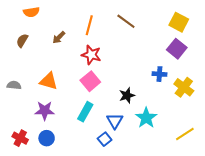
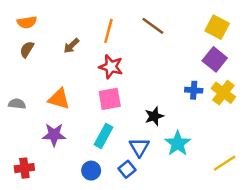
orange semicircle: (31, 12) -> (27, 22), moved
pink square: (90, 81) -> (110, 99), turned 30
yellow cross: (184, 87) -> (223, 93), moved
red cross: (20, 138) -> (24, 168), turned -35
blue circle: (47, 138) -> (91, 171), moved

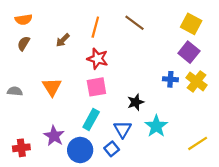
orange triangle: (59, 99) -> (52, 87), turned 42
purple star: (54, 135) -> (54, 136), moved, turned 30
blue circle: (91, 171) -> (80, 150), size x1.5

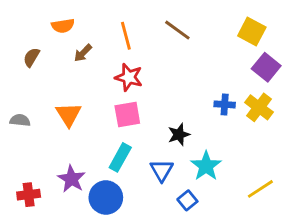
orange semicircle: (24, 19) -> (63, 26), moved
orange line: (95, 27) -> (126, 36), turned -30
purple square: (189, 52) -> (266, 67), moved
blue square: (112, 149) -> (187, 200), moved

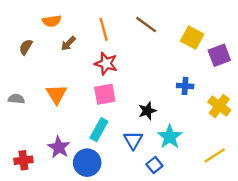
yellow square: (252, 31) -> (192, 38), moved
purple square: (266, 67) -> (219, 55), turned 30
yellow cross: (259, 107) -> (219, 106), moved

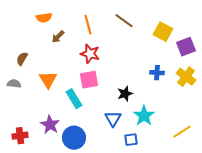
brown semicircle: (26, 47) -> (22, 59), moved
yellow cross: (219, 106) -> (186, 77), moved
cyan rectangle: (99, 130) -> (74, 99), moved, turned -60
blue square: (154, 165) -> (131, 140), turned 32

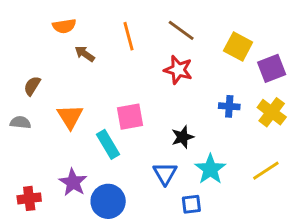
brown arrow: (58, 37) -> (85, 54), turned 80
red star: (90, 54) -> (178, 70), moved
yellow line: (182, 132) -> (266, 171), moved

